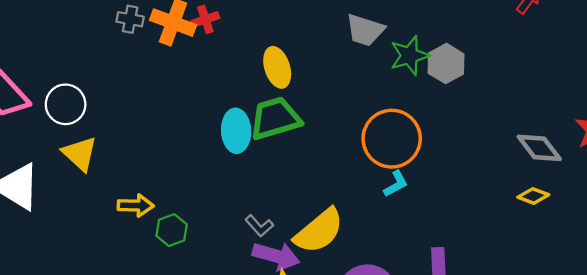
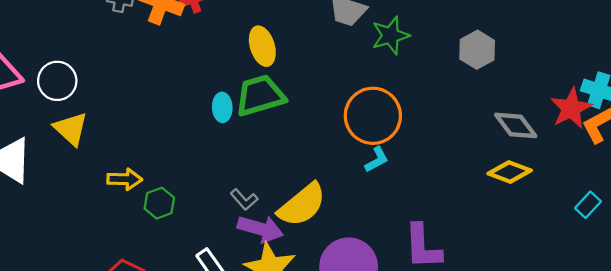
gray hexagon: (446, 64) -> (477, 50), moved
cyan ellipse: (236, 131) -> (222, 107), size x0.7
yellow diamond: (533, 196) -> (510, 172), size x1.4

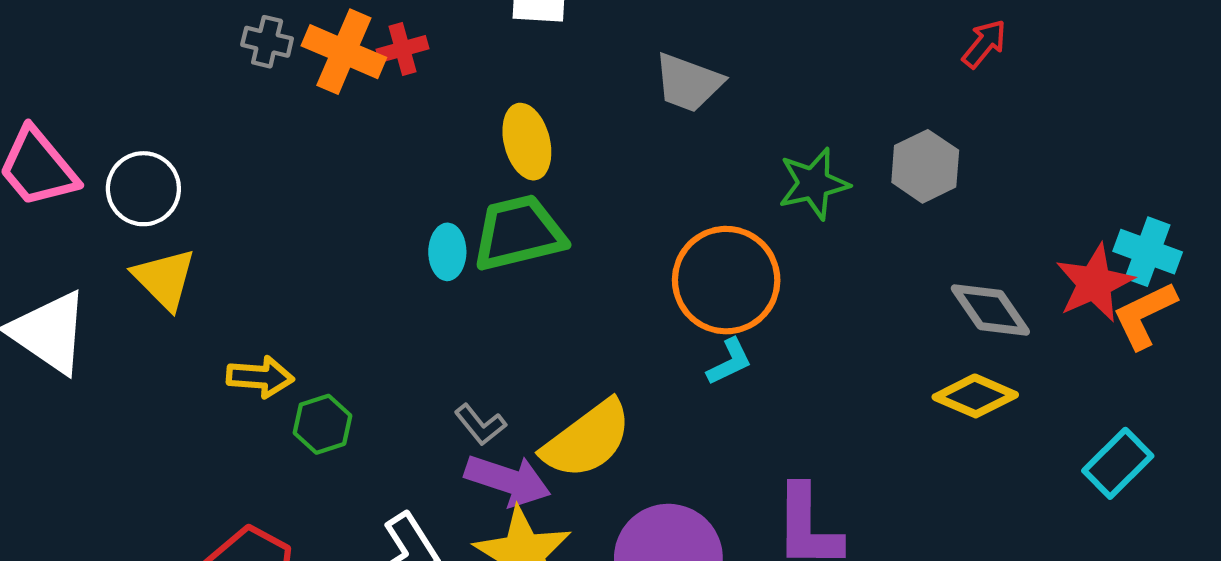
green star: (390, 35) -> (814, 184), moved
cyan rectangle: (588, 205) -> (1118, 463), size x1.4

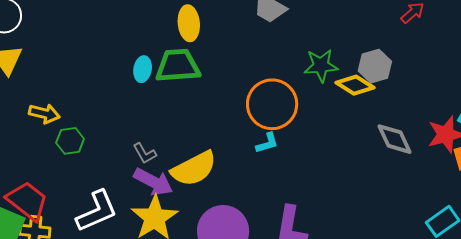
yellow diamond: (975, 396) -> (355, 85), moved

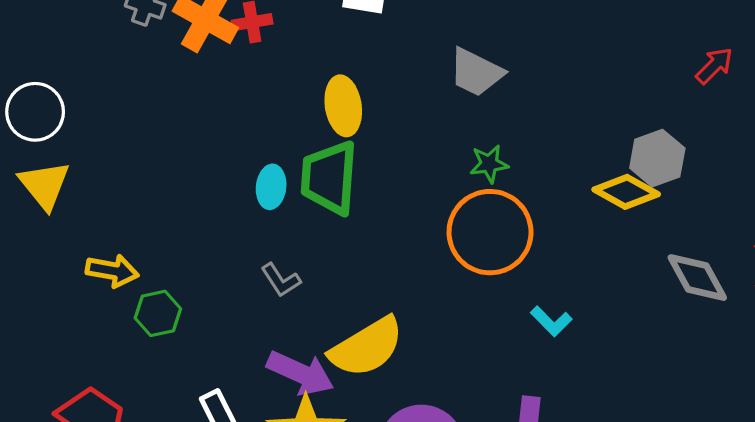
green trapezoid: (178, 66) -> (329, 178), turned -78
green star: (321, 66) -> (489, 164), moved, size x0.7
cyan L-shape: (267, 143) -> (551, 321), moved, turned 65
gray L-shape: (145, 153) -> (281, 280), moved

